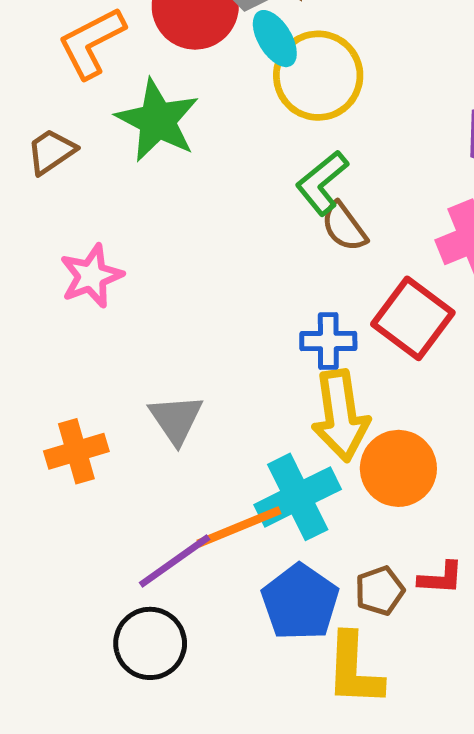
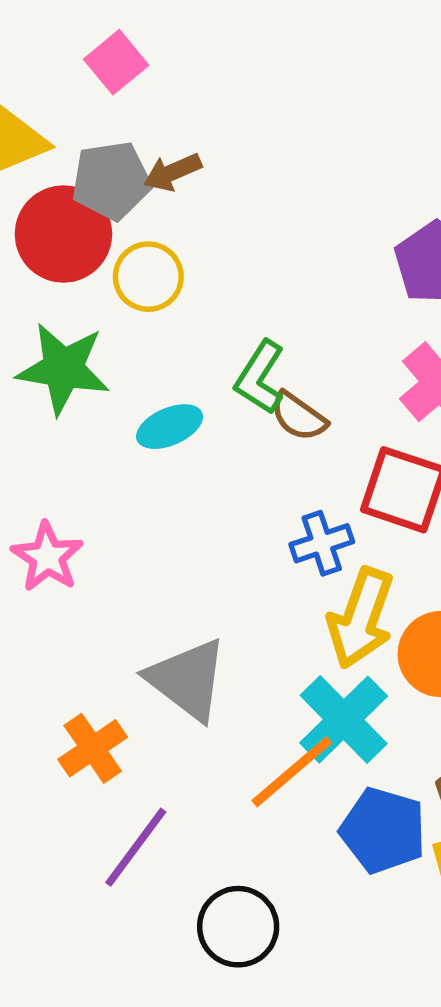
cyan ellipse: (275, 39) -> (170, 427), moved, turned -64
yellow circle: (318, 76) -> (148, 277), moved, size x0.7
yellow arrow: (341, 416) -> (361, 618), turned 46
gray triangle: (176, 419) -> (187, 679), size x1.4
purple line: (175, 561) -> (136, 847), moved

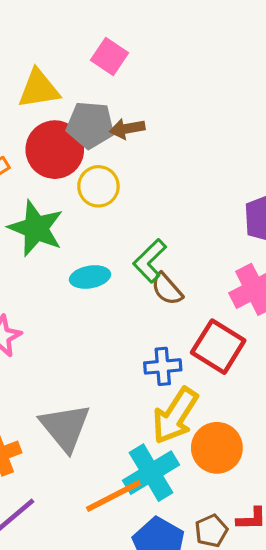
pink square: (116, 62) -> (110, 56), turned -30

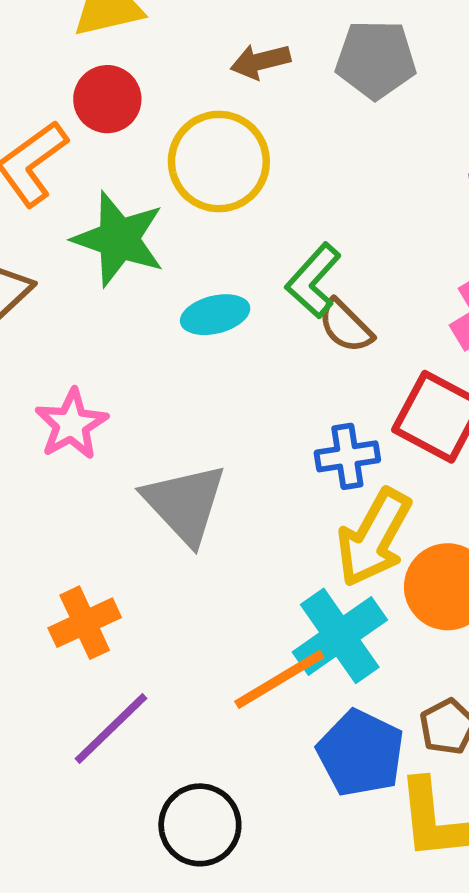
gray pentagon: (90, 125) -> (376, 59), moved
red circle: (55, 150) -> (107, 99), moved, size x0.7
yellow circle: (98, 186) -> (219, 162), size x1.4
gray triangle: (65, 427) -> (185, 504), moved

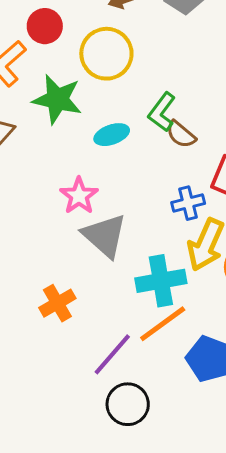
pink star: (71, 424) -> (79, 196), moved
cyan cross: (340, 636) -> (161, 281), moved, turned 30
purple line: (111, 729) -> (112, 354), moved

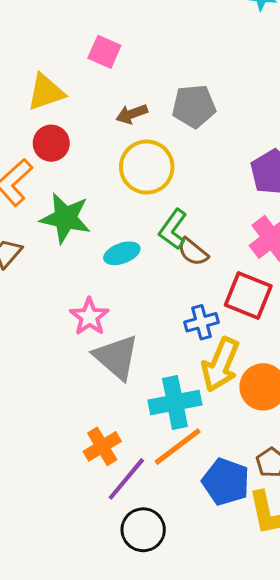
yellow circle: (106, 54) -> (147, 167), moved
orange cross: (57, 303) -> (102, 446), moved

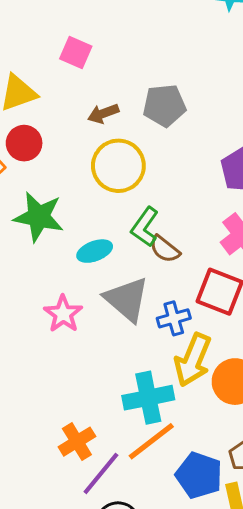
gray triangle: (116, 357) -> (127, 299), moved

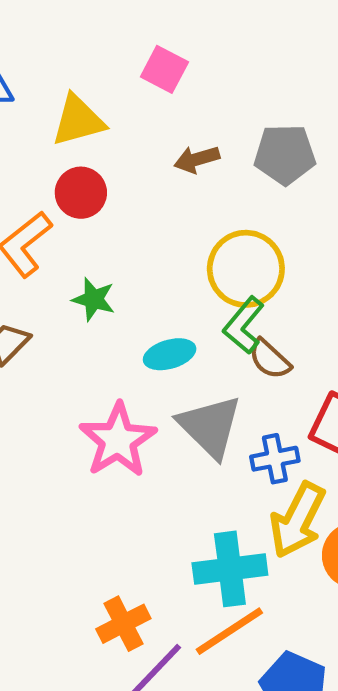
yellow circle: (118, 166) -> (246, 269), moved
green star: (39, 217) -> (94, 299), size x0.6
pink star: (63, 314) -> (118, 440), size x1.4

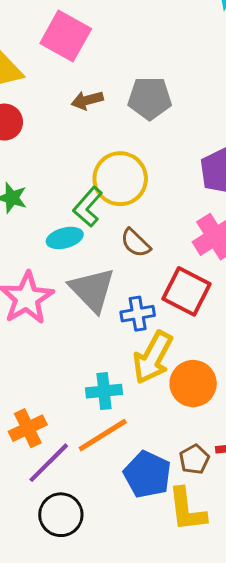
pink square: (164, 69) -> (66, 36), size x1.5
green L-shape: (244, 325) -> (88, 207), moved
cyan cross: (230, 569) -> (104, 391), size x0.7

